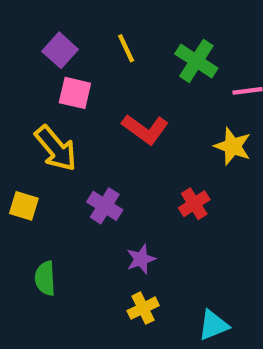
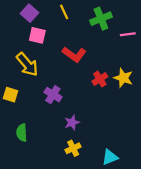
green cross: (196, 61) -> (101, 19), turned 35
yellow star: (233, 146) -> (123, 78), moved
red cross: (194, 204) -> (100, 79), moved

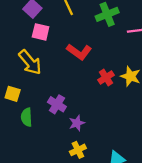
purple cross: (53, 95) -> (57, 104), moved
green semicircle: (22, 133) -> (27, 117), moved

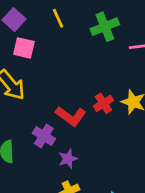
red L-shape: (79, 52) -> (71, 116), moved

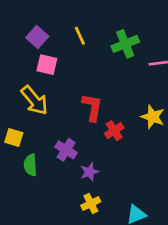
red cross: (103, 103) -> (114, 131), moved
red L-shape: (71, 116) -> (92, 107), moved, turned -116

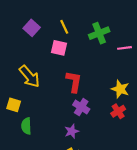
pink square: (47, 65) -> (59, 48), moved
red cross: (114, 131) -> (118, 111), moved
purple cross: (66, 150) -> (81, 107), moved

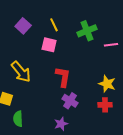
red cross: (118, 111) -> (105, 105), turned 32

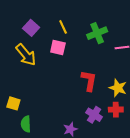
yellow arrow: (21, 72) -> (26, 55), moved
red L-shape: (63, 77) -> (89, 81), moved
purple cross: (70, 101) -> (94, 115), moved

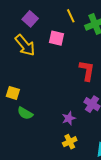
yellow line: (63, 27) -> (71, 16), moved
green semicircle: (26, 124) -> (25, 113), turned -56

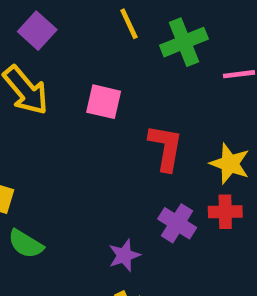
pink square: (56, 38) -> (104, 102), moved

